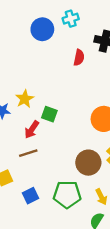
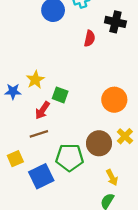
green pentagon: (67, 194) -> (70, 157), moved
blue square: (31, 196) -> (41, 176), size x1.5

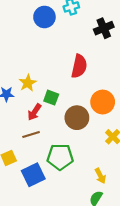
black cross: (115, 22) -> (104, 28), turned -36
red semicircle: (90, 38) -> (79, 66), moved, size x1.5
brown circle: (99, 143) -> (77, 118), moved

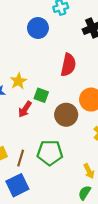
blue circle: (44, 17) -> (38, 28), moved
brown line: (31, 134) -> (21, 158), moved, turned -56
blue square: (33, 175) -> (17, 185), moved

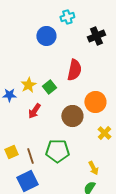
green square: (41, 95) -> (49, 87), moved, turned 32
brown line: (21, 158) -> (30, 156), turned -35

